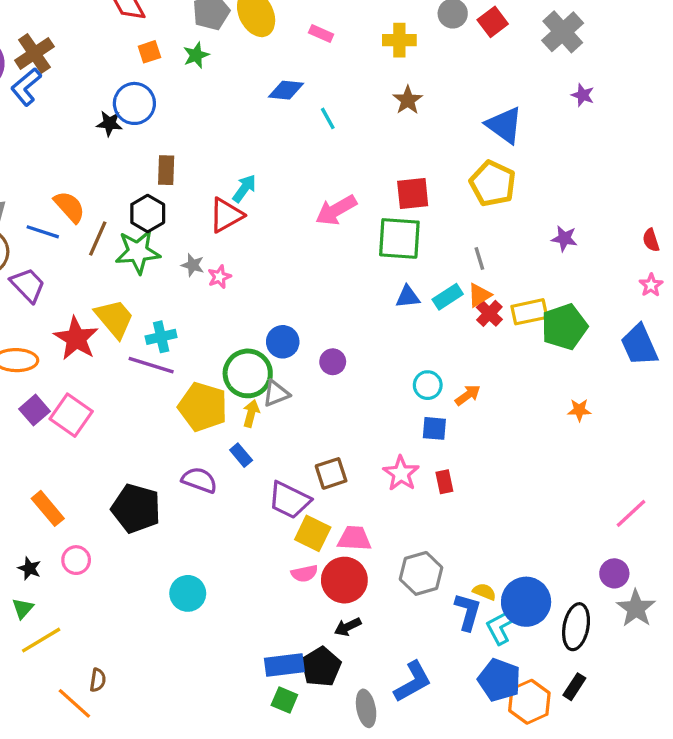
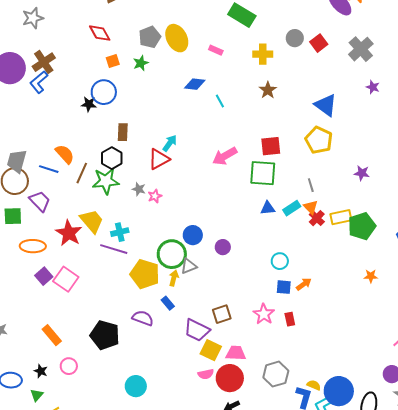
orange triangle: (479, 295) -> (311, 207), turned -42
orange arrow: (468, 395) -> (304, 284), moved

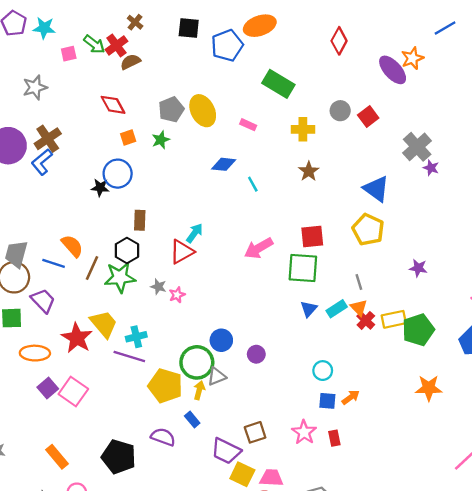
gray cross: (361, 49) -> (417, 147), moved
blue triangle: (268, 208) -> (309, 309), turned -42
orange star: (371, 276) -> (429, 388), size x1.6

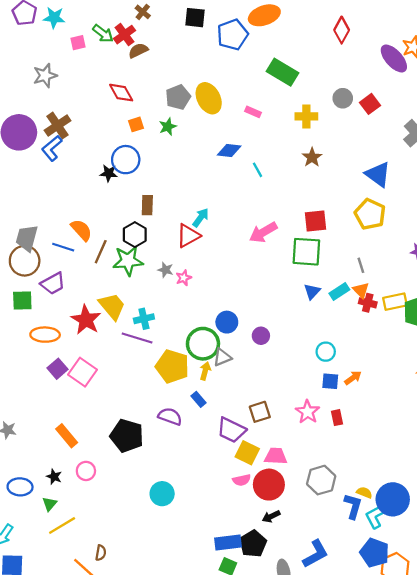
purple trapezoid: (43, 301) -> (53, 283), turned 105
red cross: (366, 320) -> (368, 303), turned -30

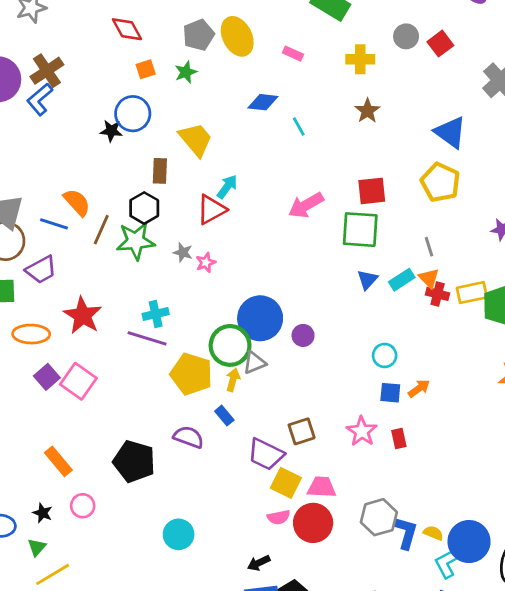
yellow trapezoid: (112, 306) -> (196, 139), moved
blue circle: (227, 322) -> (260, 318), size x1.6
blue L-shape: (353, 506) -> (406, 533), moved
black arrow: (271, 516) -> (259, 563), moved

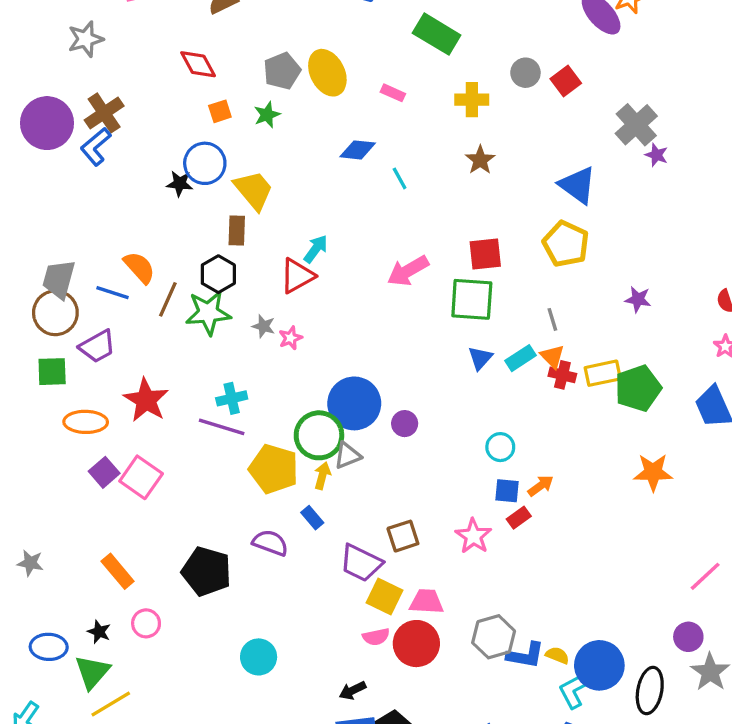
yellow trapezoid: (196, 139) -> (254, 190), moved
red rectangle: (399, 438) -> (519, 518), moved, turned 66
blue L-shape: (406, 533) -> (525, 655), turned 84
green triangle: (37, 547) -> (92, 672), size x1.6

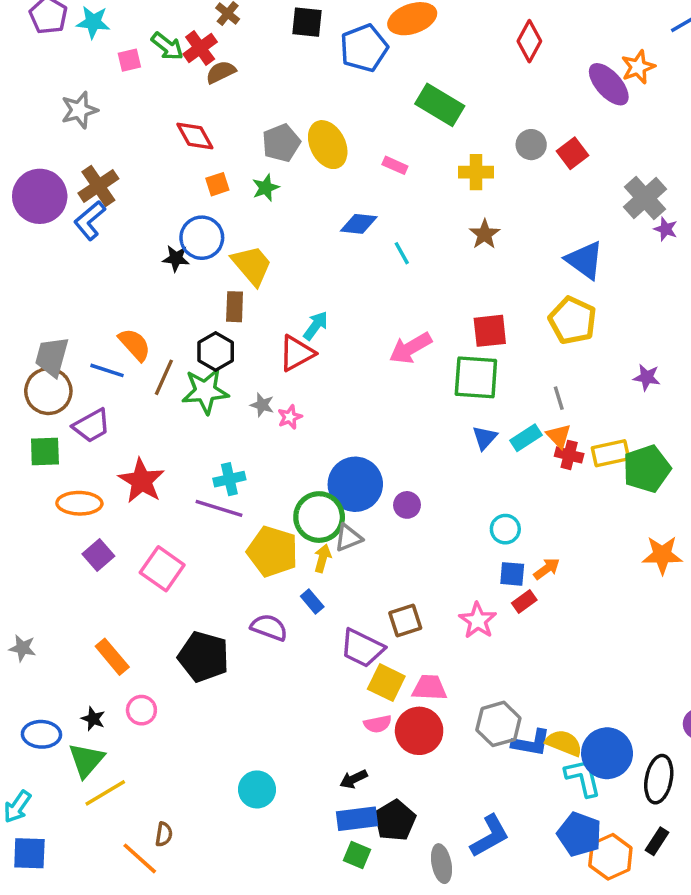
pink square: (141, 477) -> (162, 569), moved
yellow semicircle: (557, 655) -> (564, 743), size x1.5
cyan circle: (259, 657) -> (257, 789), moved
cyan L-shape: (576, 689) -> (583, 777), turned 105

